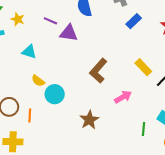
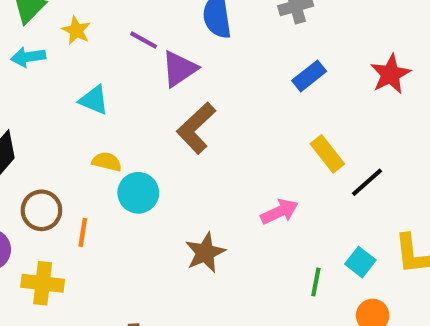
blue rectangle: (134, 21) -> (309, 76), moved
purple triangle: (69, 33) -> (179, 69), turned -48
brown L-shape: (98, 71) -> (196, 128), moved
yellow semicircle: (38, 81) -> (107, 162), turned 152

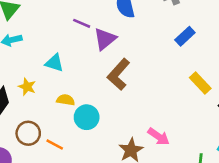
yellow star: (76, 30) -> (27, 87), moved
pink arrow: (279, 212) -> (159, 137), moved, turned 65
orange line: (83, 232) -> (55, 144), turned -66

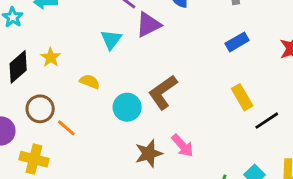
cyan triangle: (54, 63) -> (111, 40), moved, turned 36
brown L-shape: (118, 74) -> (163, 92), moved
cyan circle: (87, 117) -> (127, 107), moved

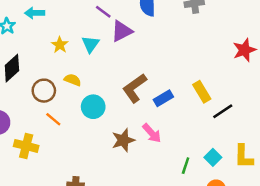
blue rectangle: (237, 42) -> (163, 98), moved
yellow star: (51, 57) -> (60, 45), moved
cyan circle: (127, 107) -> (93, 107), moved
brown circle: (40, 109) -> (44, 91), moved

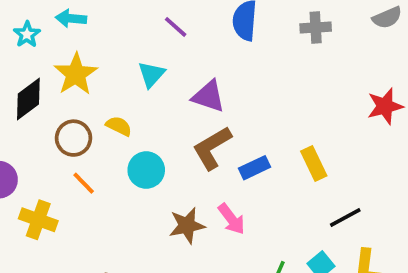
purple triangle: (122, 31) -> (209, 96), moved, turned 40
yellow star: (60, 45) -> (76, 74), moved, size x1.6
black line: (223, 111) -> (345, 217), moved

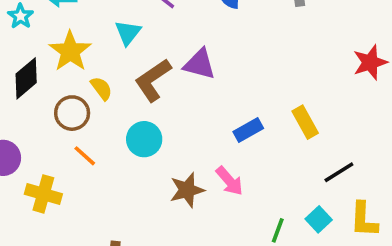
cyan triangle: (151, 74) -> (128, 33), moved
yellow semicircle: (119, 126) -> (101, 88), moved, turned 30
brown L-shape: (212, 148) -> (153, 80), moved

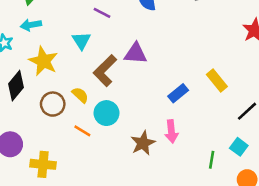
yellow semicircle: (101, 88) -> (80, 95), moved
orange line: (85, 156) -> (82, 131), moved
pink arrow: (229, 181) -> (171, 131), turned 45

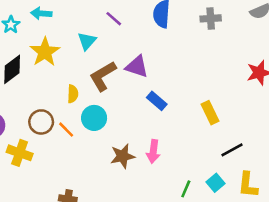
blue rectangle: (178, 93) -> (157, 101), moved, turned 66
yellow semicircle: (80, 95) -> (73, 94), turned 36
brown circle: (53, 104) -> (41, 122), moved

